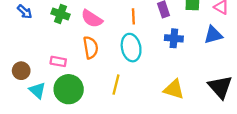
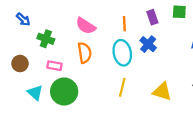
green cross: (61, 14) -> (46, 39), moved
blue cross: (174, 38) -> (148, 44), moved, turned 35
brown circle: (21, 71) -> (20, 64), moved
yellow line: (116, 85) -> (122, 87), moved

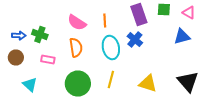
purple rectangle: (152, 17) -> (139, 14), size x1.5
blue arrow: (23, 19) -> (19, 36), moved, turned -40
orange line: (124, 24) -> (105, 20), moved
green circle: (64, 92) -> (78, 84), moved

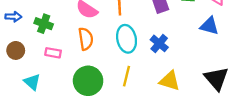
blue arrow: (19, 36) -> (13, 17), moved
blue triangle: (182, 36) -> (209, 26), turned 30
blue cross: (135, 40) -> (159, 43), moved

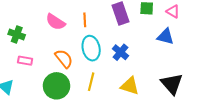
orange semicircle: (86, 39) -> (64, 59), moved, turned -30

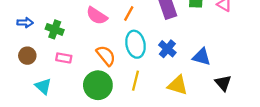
orange line: (85, 20) -> (129, 13), turned 32
blue triangle: (166, 37) -> (202, 57), moved
black triangle: (172, 84) -> (223, 83), size x0.7

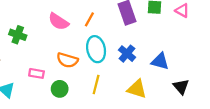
orange semicircle: (106, 56) -> (67, 60), turned 145
pink rectangle: (64, 58) -> (36, 73), moved
green circle: (98, 85) -> (60, 89), size x0.6

